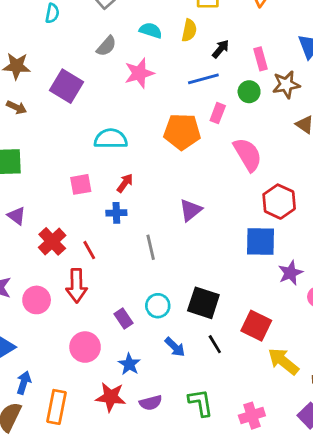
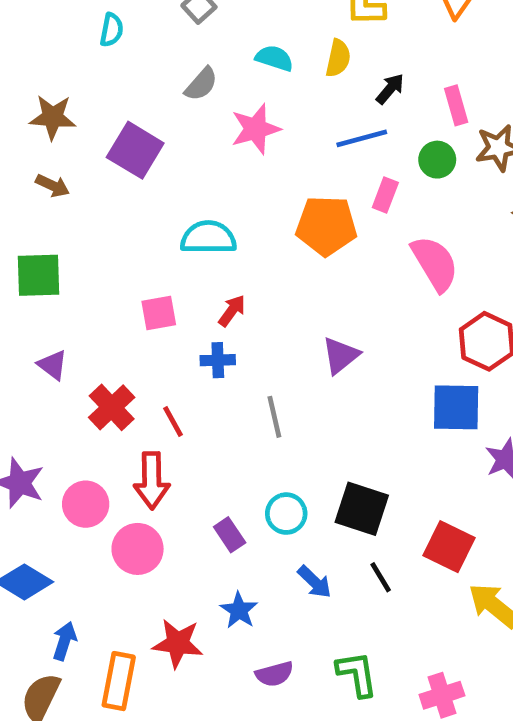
pink circle: (85, 347) -> (138, 549), moved
red star: (111, 397) -> (178, 643), moved

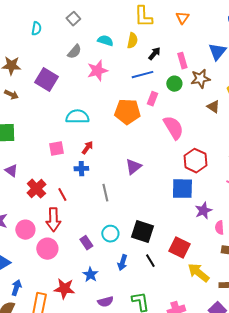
blue arrow: (315, 582) -> (122, 263), turned 63

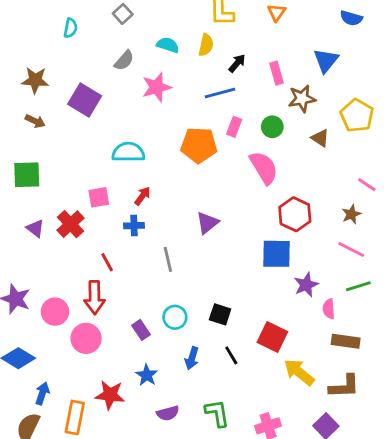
green circle: (174, 84) -> (272, 127), moved
red cross: (36, 189) -> (70, 224), moved
black square: (142, 232) -> (220, 314), size x0.7

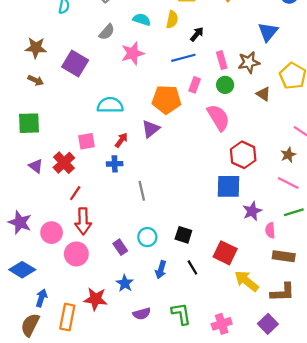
pink rectangle: (277, 73) -> (222, 60), moved
purple triangle: (207, 223) -> (151, 129), moved
red line: (107, 262) -> (75, 193), moved, turned 63

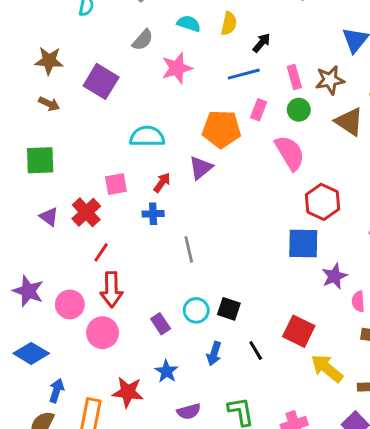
brown triangle: (263, 94) -> (349, 122), size x1.5
black square: (183, 235) -> (229, 309), moved

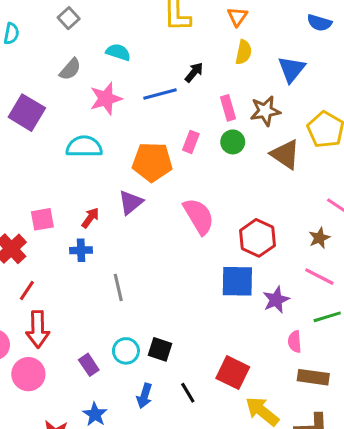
yellow semicircle: (229, 24) -> (244, 52), moved
blue line: (244, 74) -> (160, 94), moved
cyan semicircle: (147, 136) -> (84, 147), moved
pink semicircle: (290, 153) -> (199, 216), moved
purple star: (334, 276) -> (276, 300), moved

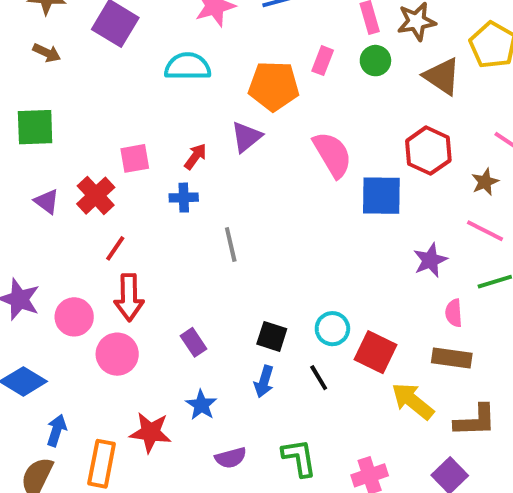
red hexagon: (257, 238) -> (428, 151), moved
blue square: (237, 281) -> (381, 196), moved
black square: (160, 349) -> (272, 336), moved
cyan circle: (126, 351) -> (332, 329), moved
brown rectangle: (313, 377) -> (452, 358), moved

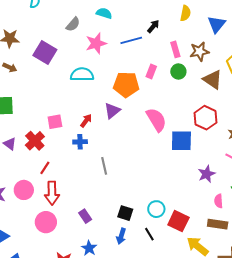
pink circle: (74, 317) -> (24, 190), moved

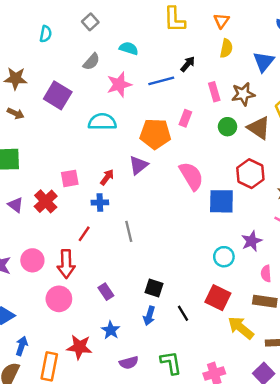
green circle: (178, 72) -> (227, 127), moved
red line: (45, 168) -> (84, 234), moved
cyan circle: (156, 209) -> (224, 257), moved

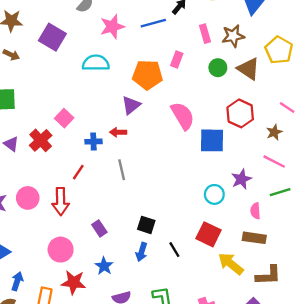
red arrow: (107, 177) -> (118, 132), moved, turned -126
pink square: (70, 178) -> (64, 118), turned -36
pink circle: (59, 299) -> (61, 250), moved

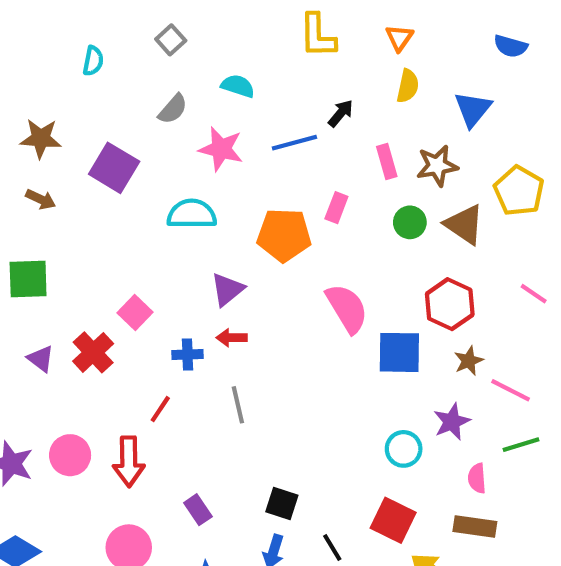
pink star: (112, 27) -> (221, 149), turned 30
purple triangle: (131, 105) -> (227, 289), moved
brown star: (274, 132) -> (469, 361), moved

